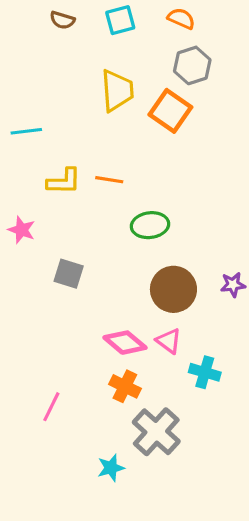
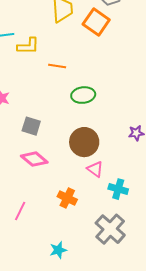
yellow L-shape: (64, 181) -> (28, 46), moved
brown circle: (173, 289) -> (84, 142), moved
pink diamond: (125, 343) -> (34, 159), moved
gray cross: (156, 432) -> (110, 229), moved

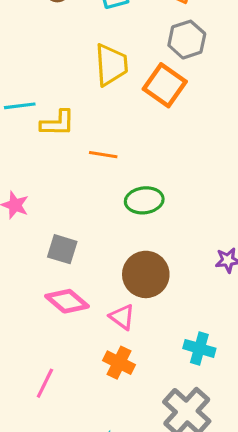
pink triangle: (95, 169) -> (122, 317), moved

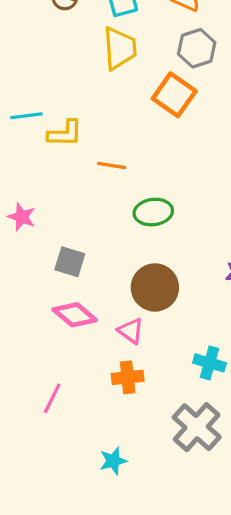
yellow trapezoid: (111, 65) -> (120, 48), moved
orange cross: (119, 363) -> (128, 377), turned -32

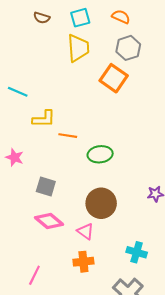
cyan line: (26, 116) -> (18, 92), turned 30
yellow L-shape: (65, 133) -> (44, 119), moved
orange line: (112, 165) -> (68, 136), moved

